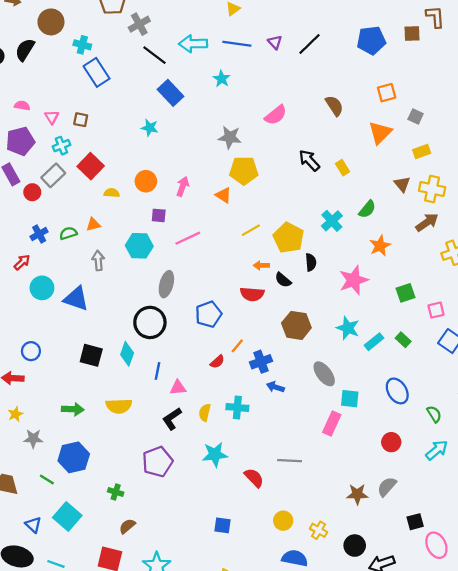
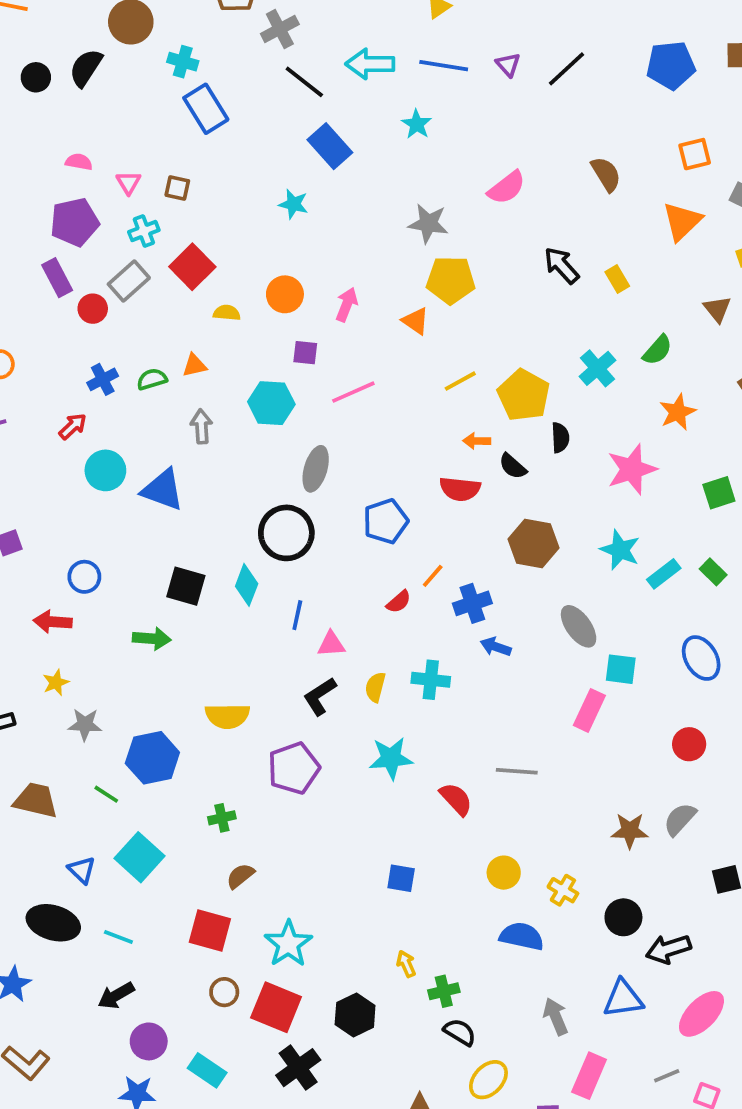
yellow semicircle: (119, 406) -> (227, 716), moved
green arrow: (73, 409) -> (152, 639), moved
green cross: (116, 492) -> (222, 818), turned -32

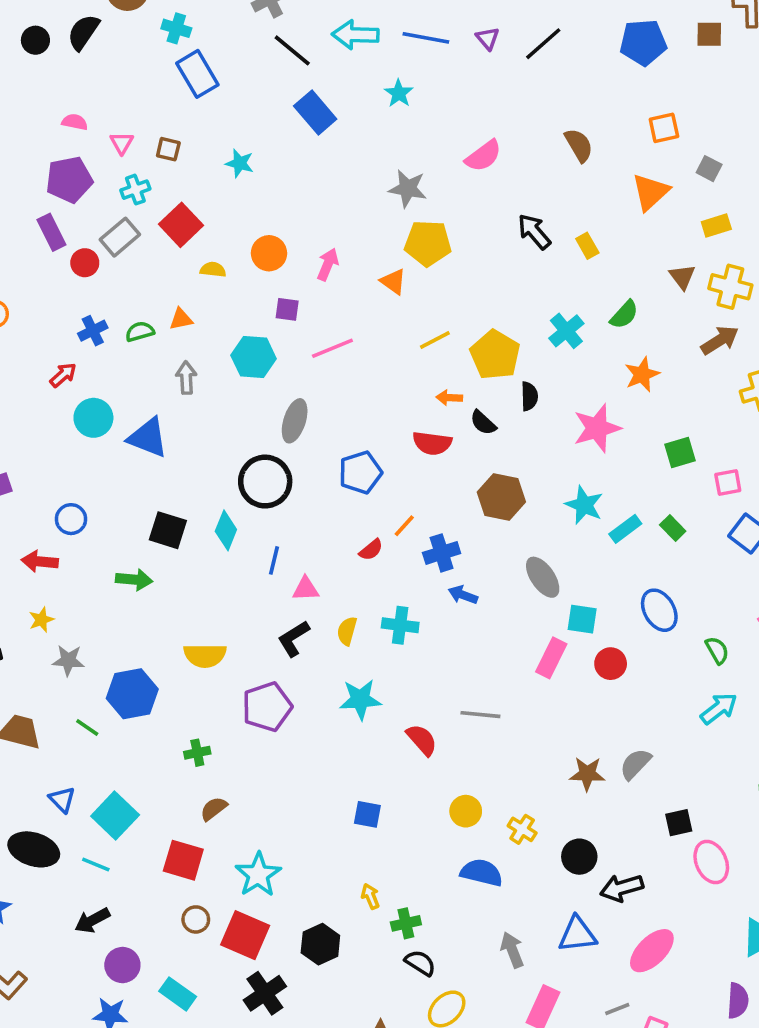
cyan star: (293, 204) -> (240, 163), moved
red circle: (689, 744) -> (611, 664), moved
cyan square: (139, 857) -> (115, 815), moved

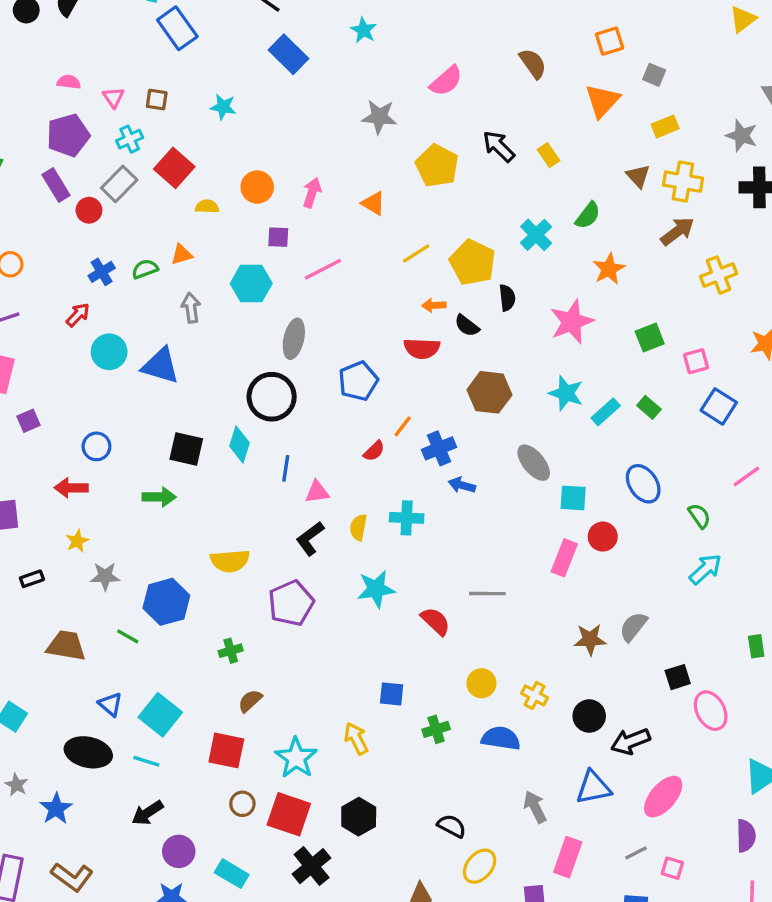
yellow pentagon: (428, 243) -> (437, 166), moved, turned 30
pink rectangle: (551, 658) -> (564, 558), moved
yellow arrow: (370, 896) -> (356, 739), moved, size x1.4
green cross: (406, 923) -> (436, 729), moved

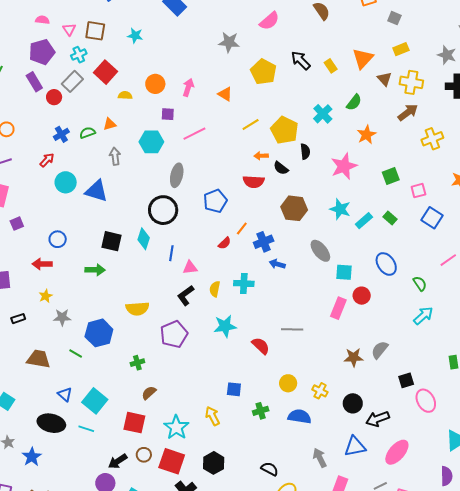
brown square: (157, 100) -> (95, 31), size x1.5
orange triangle: (602, 101) -> (363, 59), moved
black arrow: (148, 813) -> (118, 461), moved

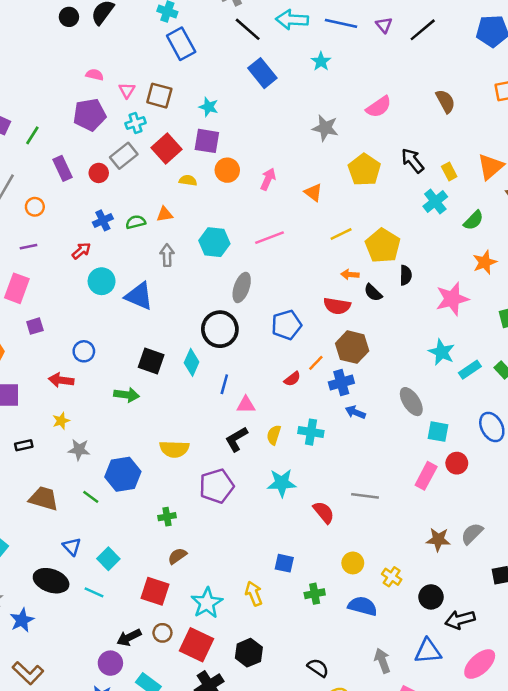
purple rectangle: (34, 82) -> (63, 168), moved
purple square: (168, 114) -> (207, 141), moved, size x1.5
cyan cross: (323, 114) -> (435, 202), moved
brown hexagon: (294, 208) -> (352, 347), moved
cyan square: (95, 401) -> (108, 559), size x0.7

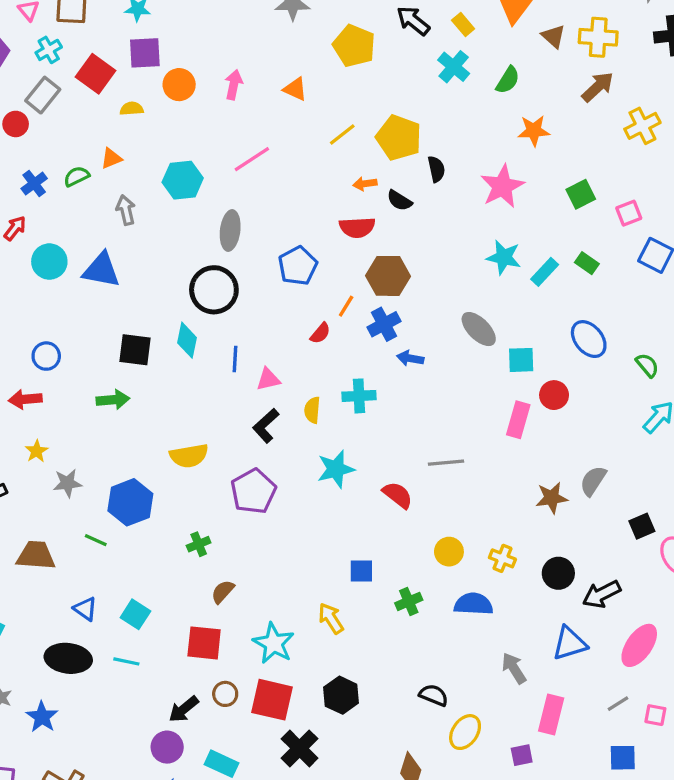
orange star: (485, 262) -> (534, 131), turned 30

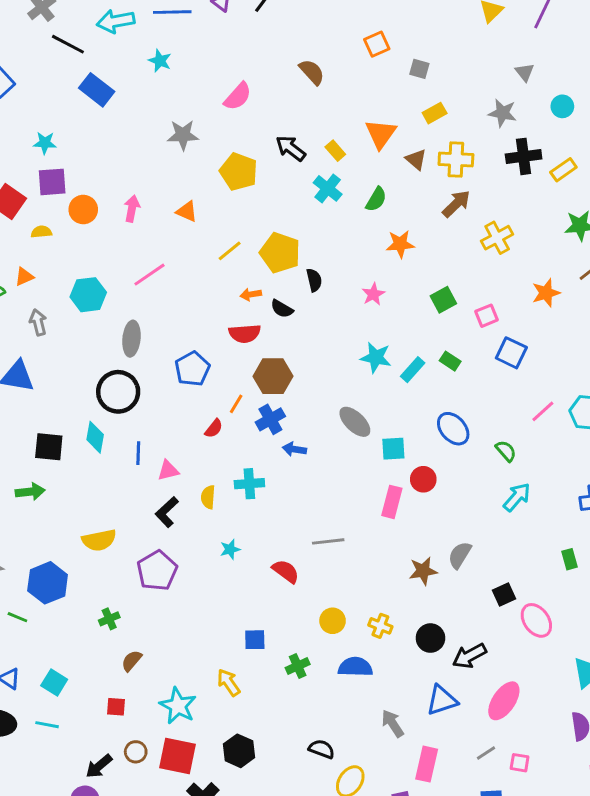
pink star: (502, 186) -> (373, 294), size x0.6
cyan star: (336, 469) -> (230, 549), size x0.6
red square: (204, 643) -> (116, 707), size x0.6

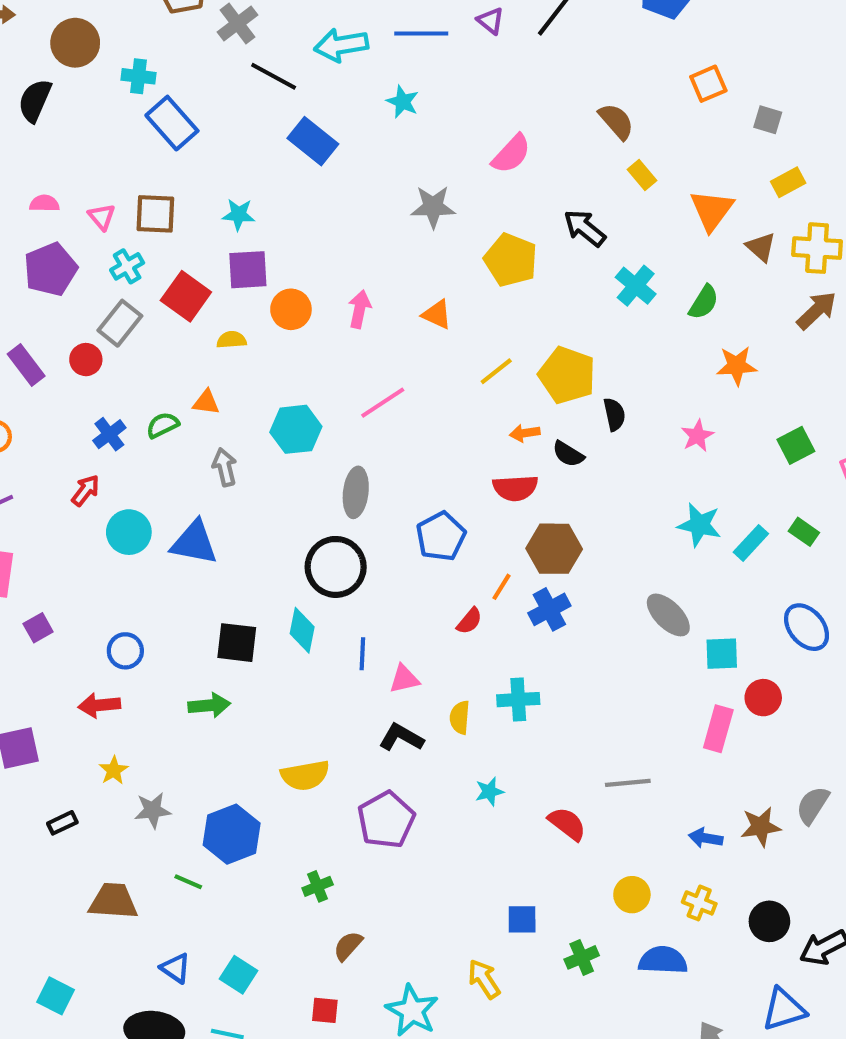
yellow rectangle: (335, 151) -> (642, 175), moved
orange triangle: (24, 277) -> (206, 402), turned 30
blue arrow: (294, 449) -> (706, 838), moved
black L-shape: (167, 512) -> (401, 737), turned 72

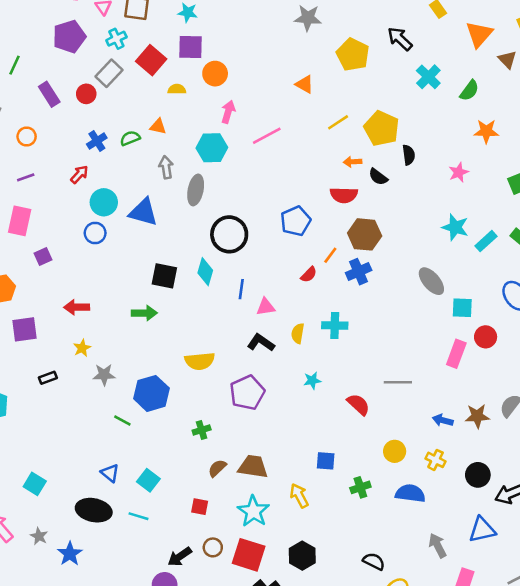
pink arrow: (360, 309) -> (228, 112), moved
gray ellipse: (356, 492) -> (196, 190), moved
blue circle: (125, 651) -> (95, 233), moved
brown trapezoid: (113, 901) -> (253, 467), moved

